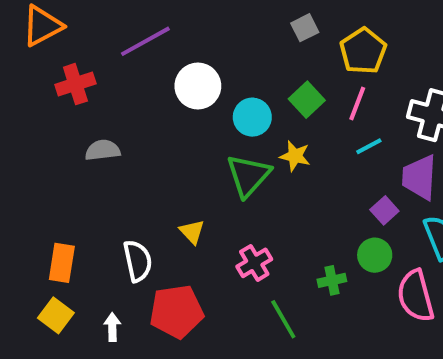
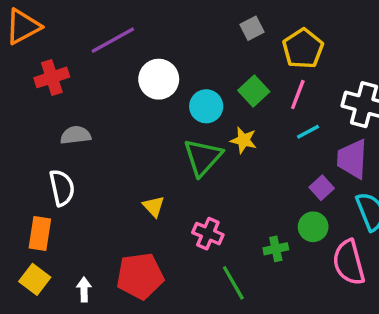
white semicircle: (138, 261) -> (62, 188), moved
pink cross: (254, 263) -> (208, 234), turned -36

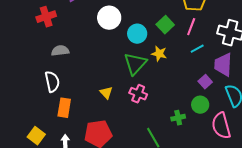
orange rectangle: (40, 234) -> (64, 108), moved
pink cross: (208, 234) -> (138, 94), moved

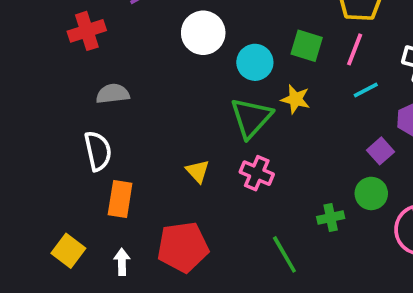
green square: (165, 25) -> (307, 46), turned -30

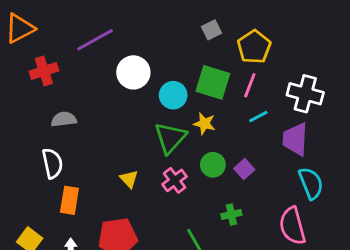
green square: (307, 46) -> (213, 82), size x1.4
purple square: (380, 151) -> (244, 169), moved
pink cross: (257, 173) -> (175, 180), turned 30
green circle: (371, 193) -> (213, 165), moved

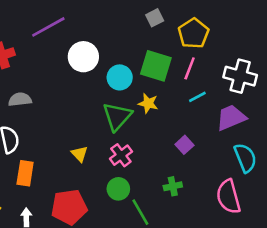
purple trapezoid: (295, 139) -> (231, 118), turned 64
green circle: (213, 165) -> (118, 189), moved

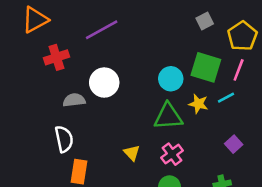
white circle: (83, 57) -> (104, 83), moved
cyan line: (197, 97) -> (226, 98), moved
green triangle: (117, 116) -> (168, 116), turned 44

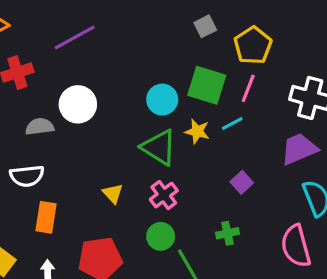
green triangle: (168, 116) -> (159, 147), turned 36
white semicircle: (64, 139) -> (27, 176), turned 96

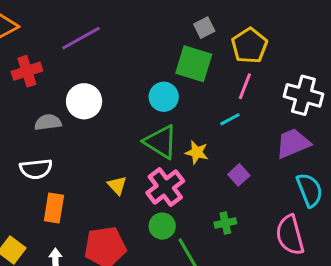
green square: (207, 85) -> (194, 64), moved
yellow star: (197, 131) -> (197, 152), moved
pink cross: (164, 195) -> (165, 187), size x1.4

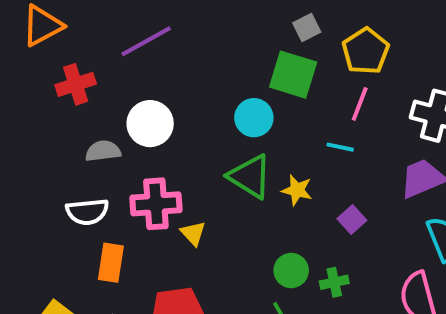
cyan line: (230, 119) -> (340, 147), turned 40
pink cross: (165, 187) -> (156, 204), moved, turned 33
green circle: (162, 226) -> (291, 270), moved

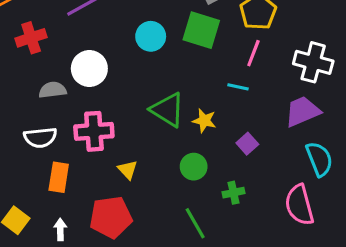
cyan circle: (254, 118) -> (151, 36), moved
yellow triangle: (193, 233) -> (128, 170), moved
green circle: (291, 270) -> (194, 167), moved

